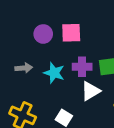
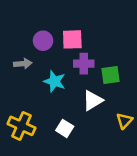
purple cross: (82, 67) -> (84, 64), moved
gray arrow: (24, 68) -> (23, 64), moved

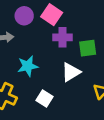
pink square: (72, 39) -> (52, 15), turned 36
cyan star: (55, 81) -> (28, 66), moved, turned -30

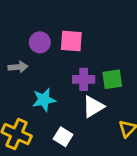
pink square: (52, 15) -> (71, 41), turned -30
purple cross: (62, 37) -> (84, 79), moved

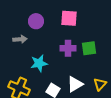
pink square: (71, 41) -> (69, 18), moved
white triangle: (93, 107) -> (75, 84), moved

